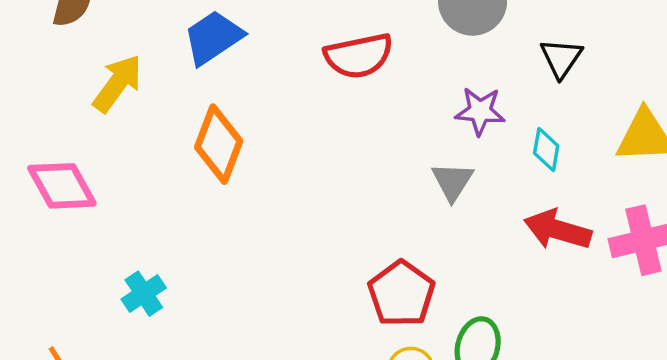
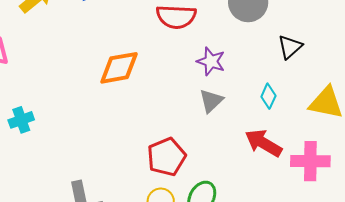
purple star: (480, 111) -> (211, 61), moved
orange diamond: (219, 144) -> (119, 68), moved, turned 45

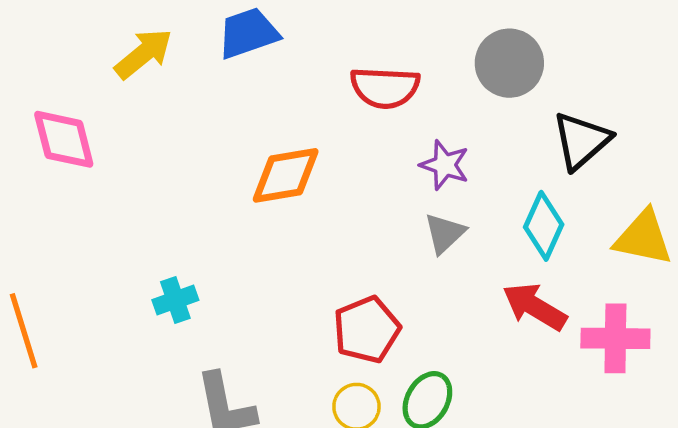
black triangle: (290, 47) -> (581, 141), size x1.4
cyan diamond: (268, 96) -> (544, 226), size x1.5
cyan cross: (21, 120) -> (175, 300), moved

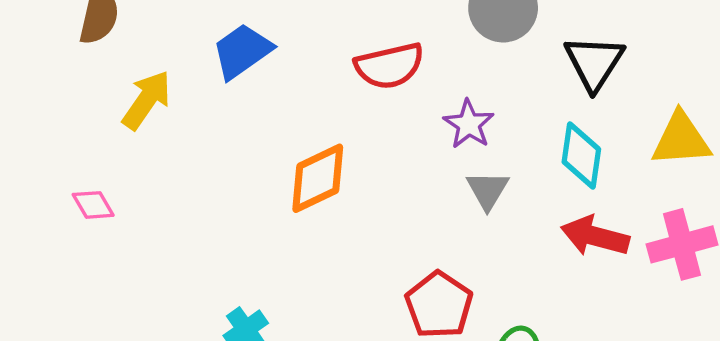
pink diamond: (64, 139) -> (93, 205), size x0.6
purple star: (445, 165) -> (469, 124), turned 30

